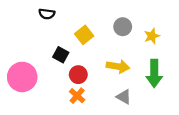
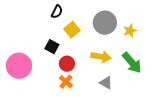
black semicircle: (47, 14) -> (57, 12), moved, turned -72
gray circle: (123, 27) -> (105, 23), size x1.5
green arrow: (154, 73) -> (132, 63), turned -40

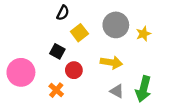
green arrow: (132, 63) -> (143, 89), moved, turned 55
orange cross: (66, 82) -> (56, 90), moved

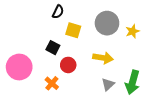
yellow square: (79, 33) -> (73, 30), turned -35
gray triangle: (117, 91) -> (108, 84), turned 48

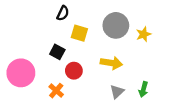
green arrow: (133, 82) -> (143, 89), size x0.6

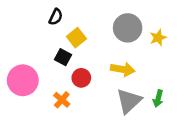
black semicircle: (63, 13) -> (56, 17), moved
yellow square: (79, 33) -> (76, 38), moved, turned 35
gray triangle: (117, 92) -> (129, 101), size x1.6

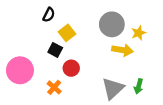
yellow arrow: (123, 69) -> (123, 50), moved

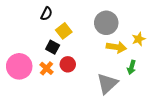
yellow star: (139, 33) -> (139, 39), moved
green arrow: (139, 86) -> (132, 67), moved
orange cross: (54, 87) -> (47, 68), moved

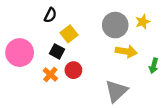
yellow star: (139, 39) -> (143, 22), moved
pink circle: (19, 66) -> (20, 53), moved
green arrow: (132, 67) -> (154, 66), moved

